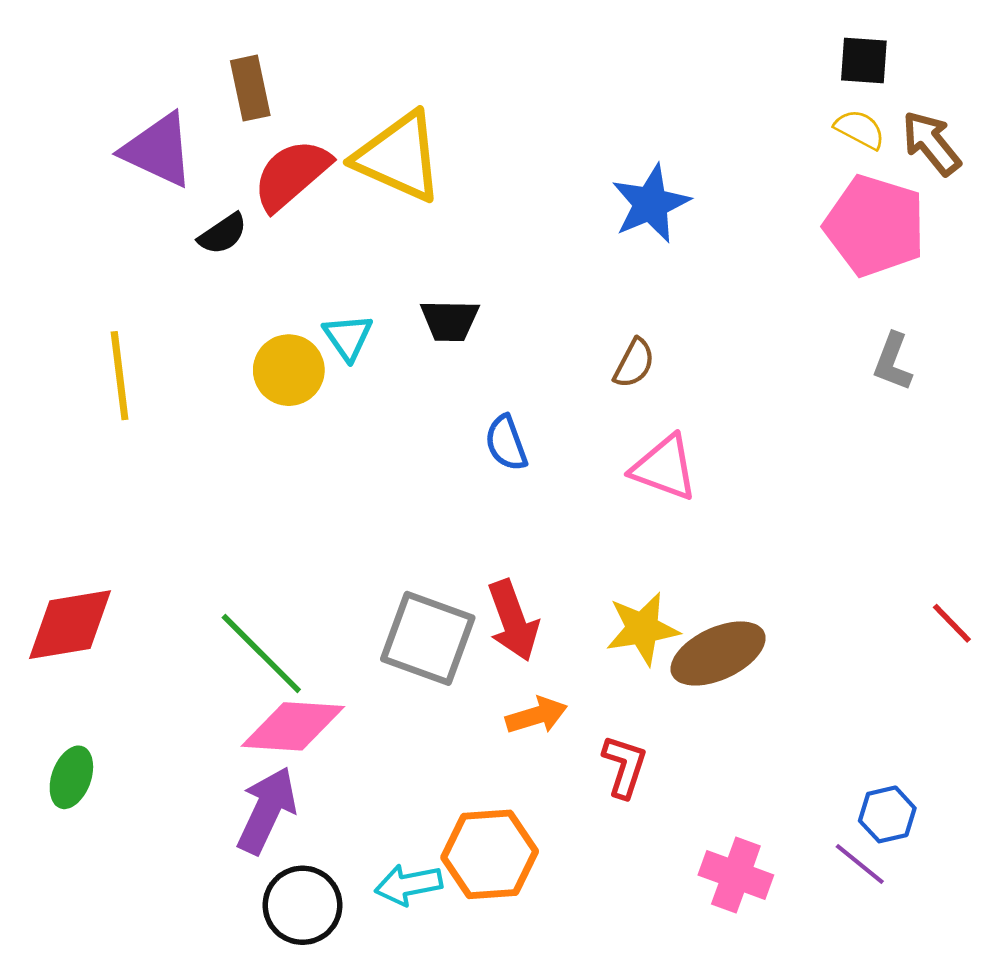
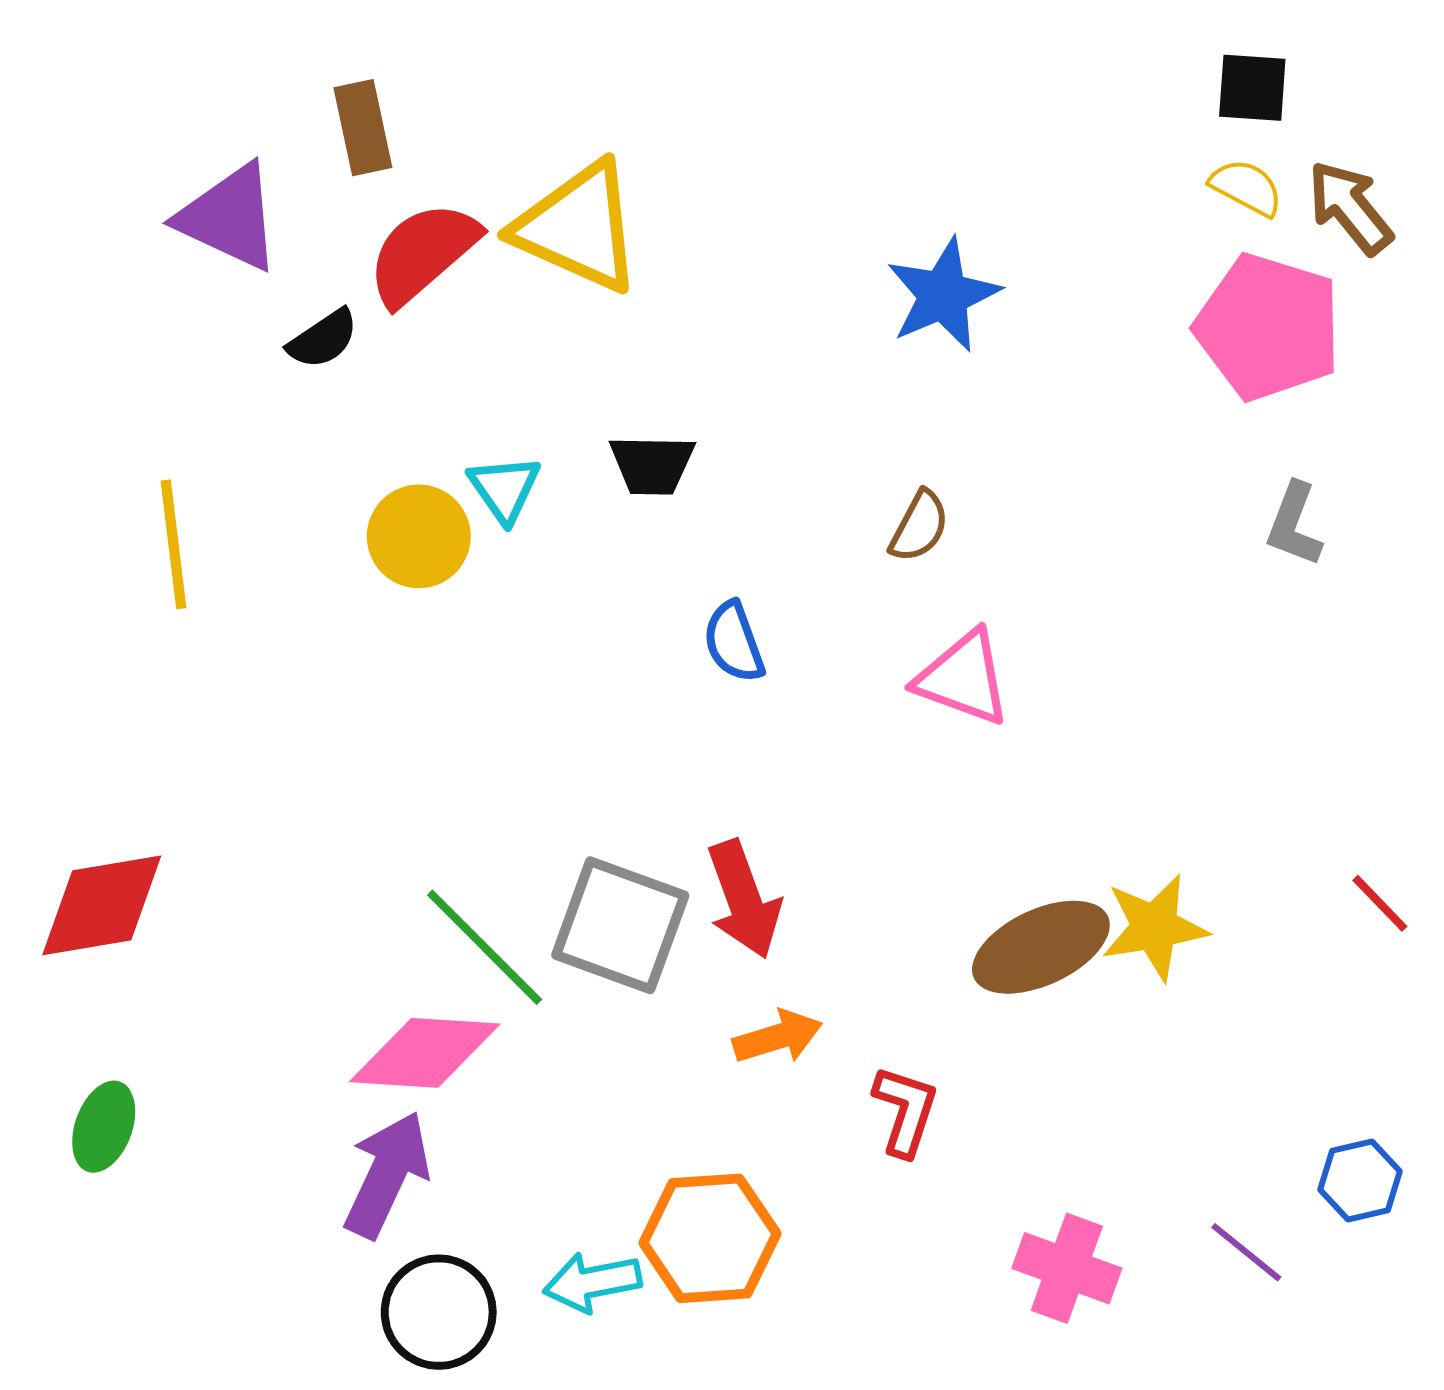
yellow star: (642, 629) -> (1155, 927), moved
green line: (261, 653) -> (485, 947), moved
blue hexagon: (887, 814) -> (1360, 1181), moved

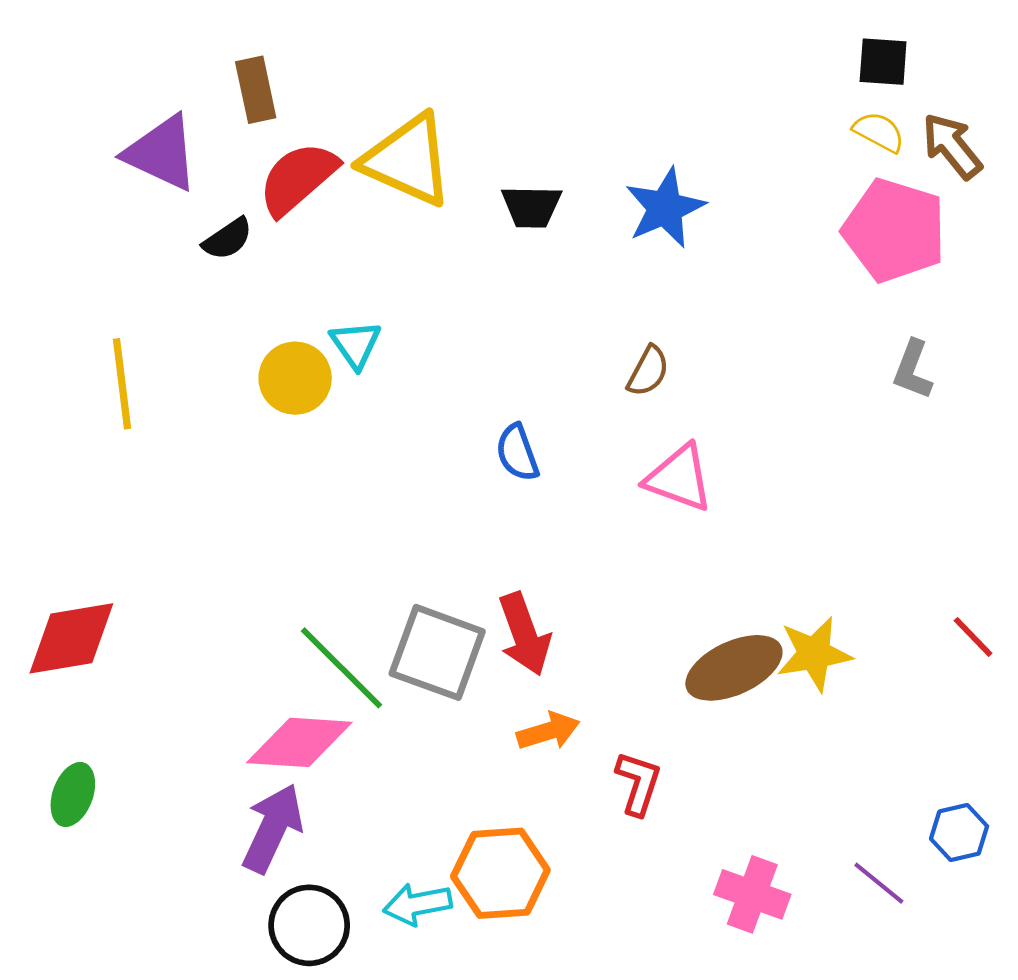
black trapezoid: (652, 465) -> (531, 207), moved

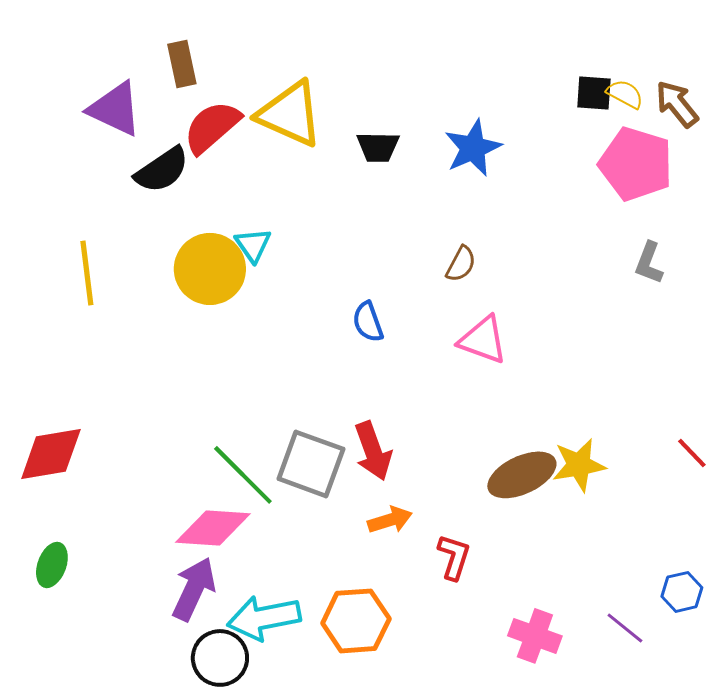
black square: (883, 62) -> (594, 93), moved
black semicircle: (228, 239) -> (162, 170), size x1.5
yellow circle: (295, 378) -> (210, 269), size x1.4
cyan arrow: (417, 904) -> (264, 618), moved, size x1.5

